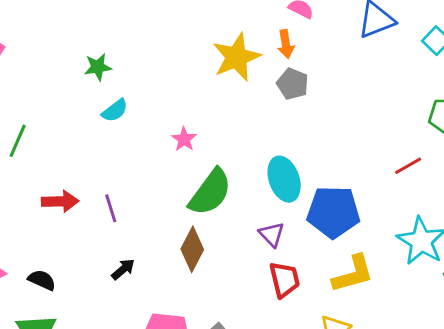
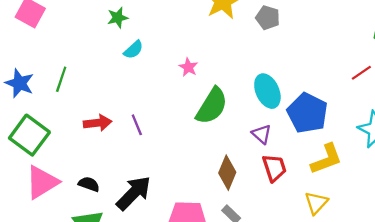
blue pentagon: (333, 212) -> (307, 113), turned 30
brown diamond: (192, 249) -> (227, 173), moved
black arrow: (123, 269) -> (134, 193), moved, size x2.0

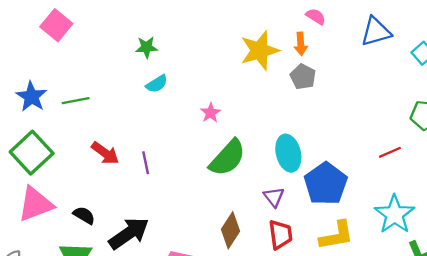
green line: (61, 79) -> (76, 101), turned 50
red arrow: (98, 123) -> (105, 153), turned 32

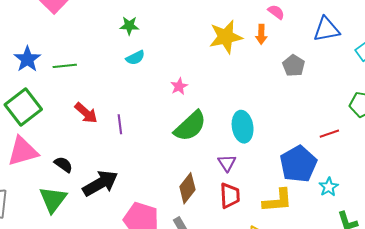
gray pentagon: (303, 77) -> (294, 66), moved
blue pentagon: (326, 184) -> (298, 164), moved
cyan star: (395, 214) -> (329, 187), size x0.6

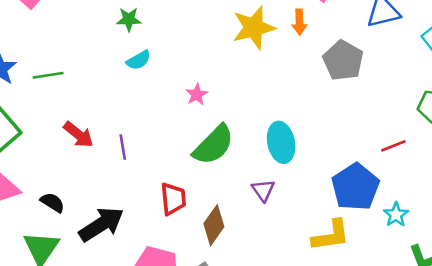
gray pentagon: (294, 66) -> (343, 60), size x1.4
red trapezoid: (230, 196) -> (173, 199), moved

